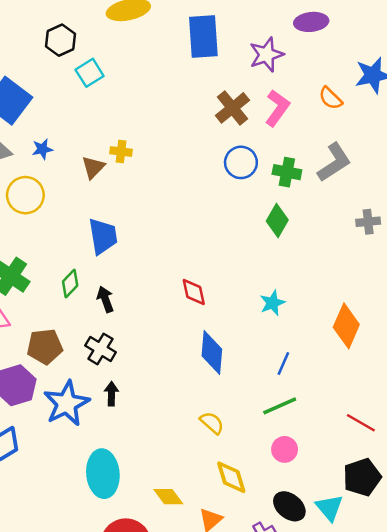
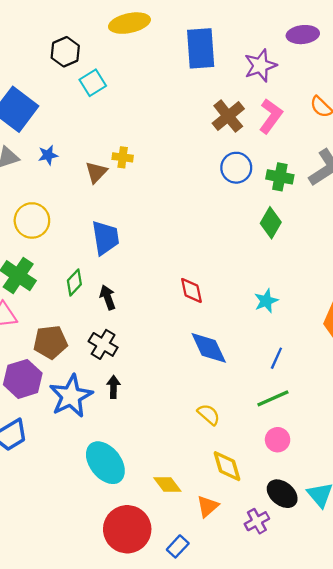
yellow circle: (25, 195) -> (32, 220), moved
blue diamond: (212, 353) -> (209, 348), turned -30
cyan ellipse: (103, 474) -> (105, 463), turned -33

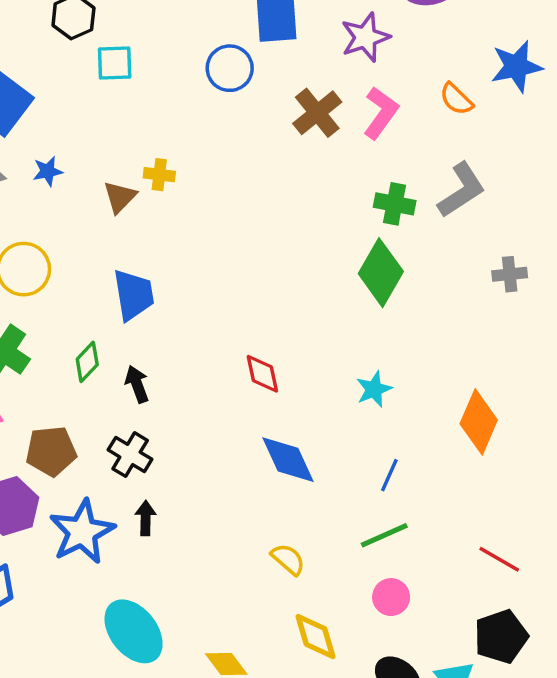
cyan square: (93, 83) -> (115, 63), turned 30
blue circle: (236, 168) -> (230, 68), moved
green diamond: (271, 223) -> (381, 273), size x1.4

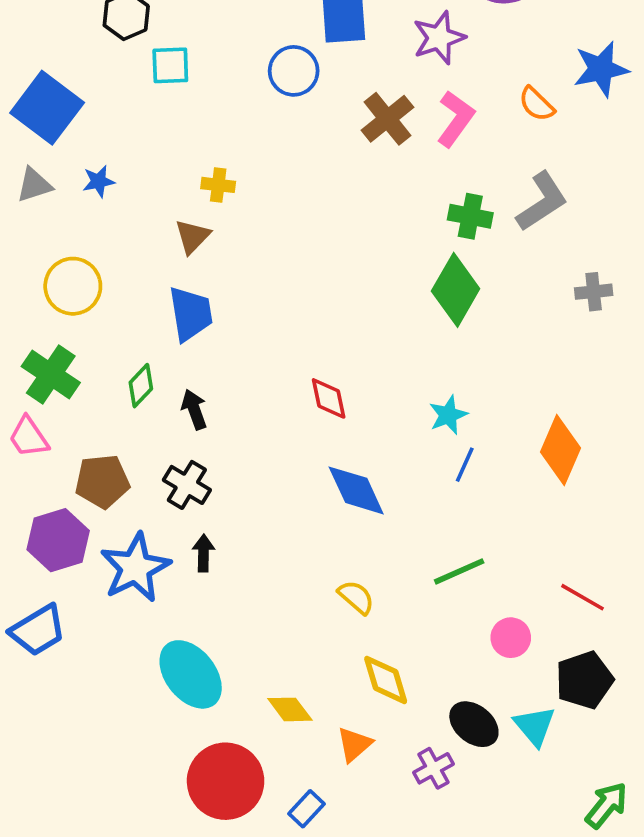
brown triangle: (120, 197) -> (192, 237), moved
blue line: (389, 475) -> (465, 465), moved
pink circle: (391, 597) -> (511, 638), moved

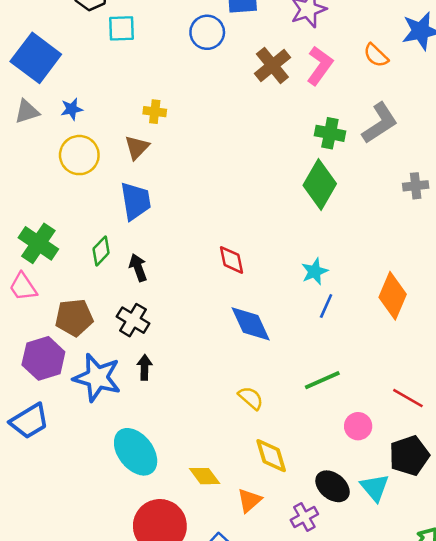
yellow circle: (73, 286) -> (79, 155), moved
blue star: (135, 568) -> (97, 378), turned -30

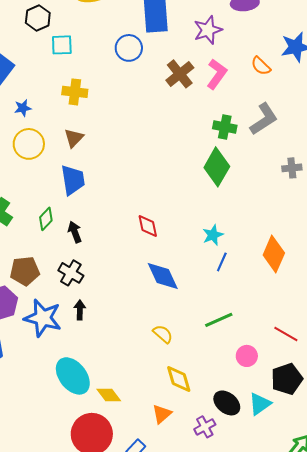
yellow cross: (155, 112) -> (75, 92), moved, size x1.4
yellow diamond: (205, 476) -> (109, 395), moved
cyan triangle: (375, 488) -> (260, 404), turned 35

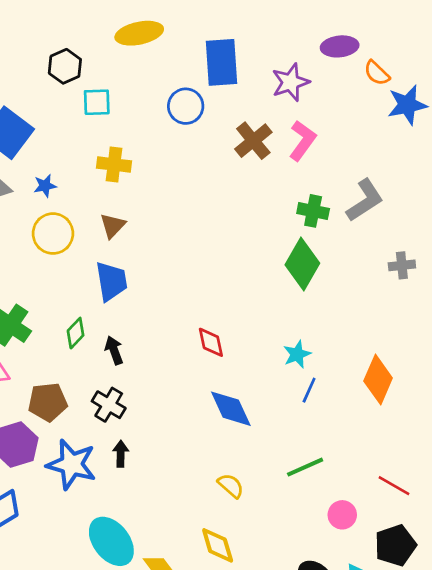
orange semicircle: (261, 66) -> (377, 73), moved
yellow diamond: (179, 379) -> (218, 545), moved

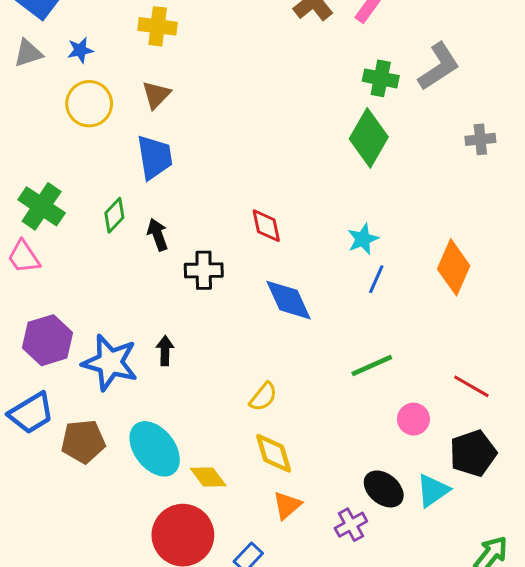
brown pentagon: (48, 402) -> (83, 441), moved
black cross: (109, 405) -> (204, 270), moved, turned -32
yellow semicircle: (231, 486) -> (263, 397), moved, turned 88

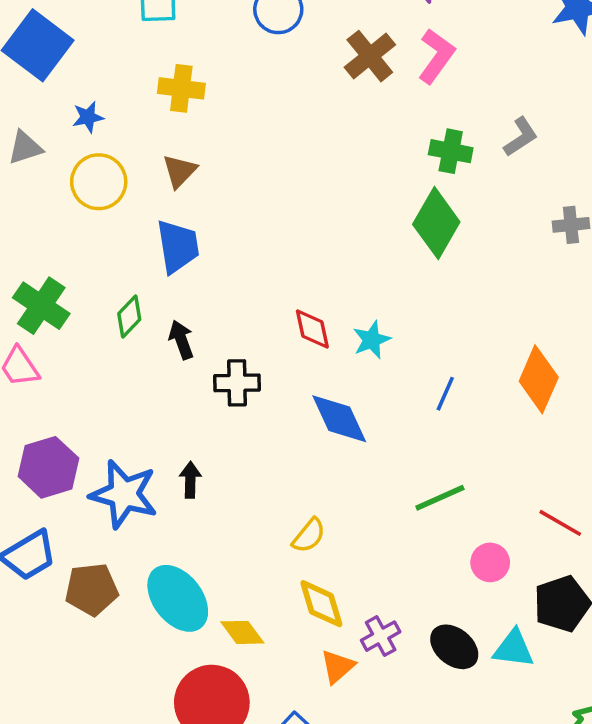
gray triangle: (28, 53) -> (25, 148), moved
gray L-shape: (439, 67) -> (521, 137), size x0.7
cyan star: (363, 239) -> (372, 340), moved
cyan triangle: (433, 490) -> (514, 649), turned 42
purple cross: (351, 525) -> (381, 636), moved

